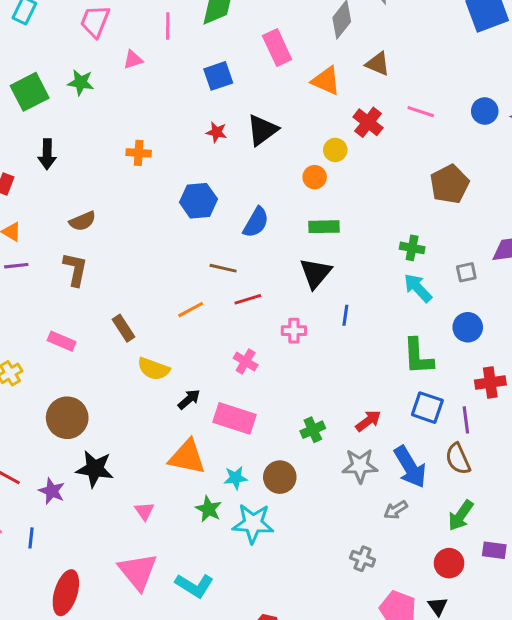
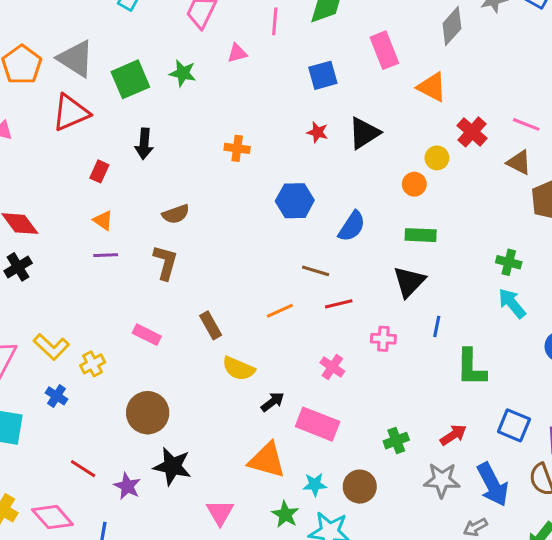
brown triangle: (378, 64) -> (519, 162), moved
green L-shape: (418, 356) -> (471, 367), moved
pink triangle: (144, 511) -> (220, 512), size x1.4

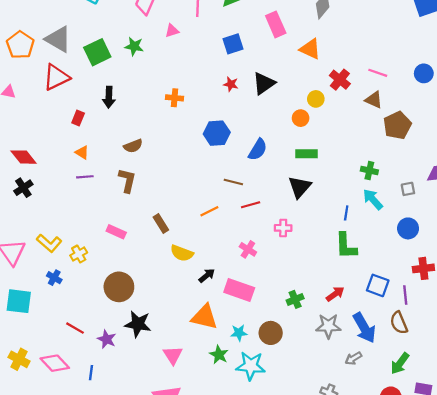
blue line: (437, 326) -> (346, 213), moved

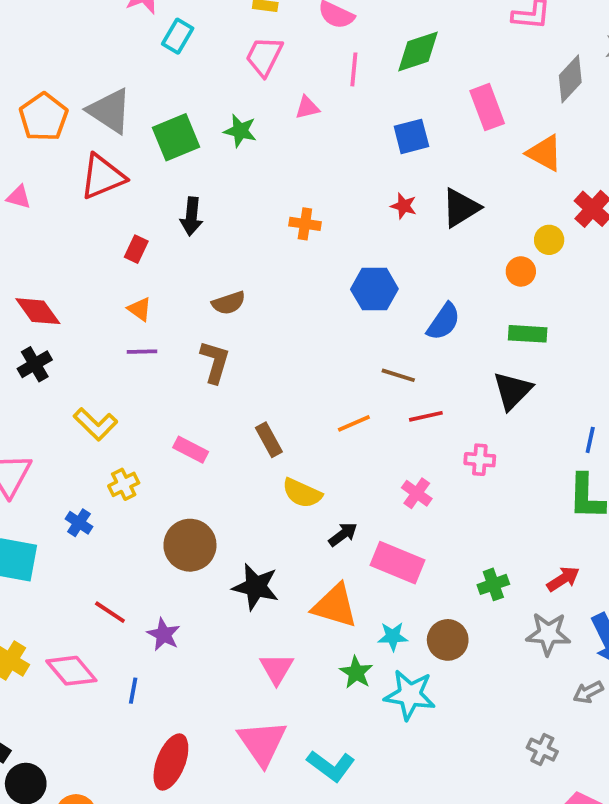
yellow L-shape: (49, 243) -> (95, 424), moved
black star: (138, 324) -> (256, 587), moved

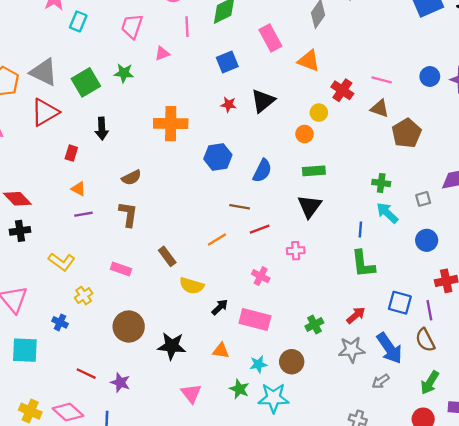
orange cross: (305, 224) -> (171, 124), size x1.8
black cross: (35, 364) -> (20, 231), turned 30
orange triangle: (335, 606) -> (221, 351), size x0.6

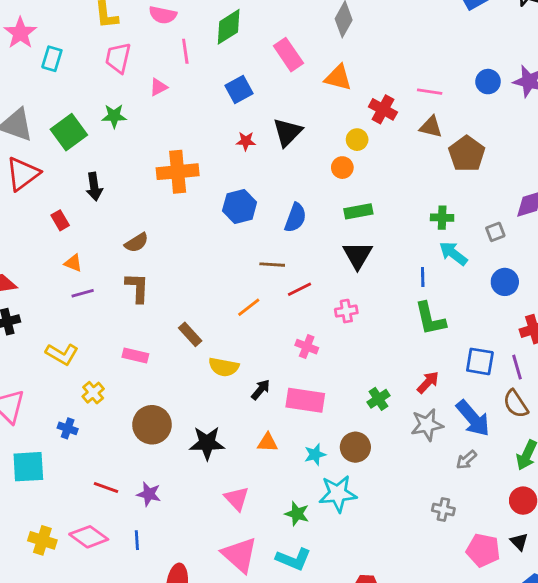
red rectangle: (71, 153) -> (60, 220), turned -42
green star: (239, 389) -> (297, 514), moved

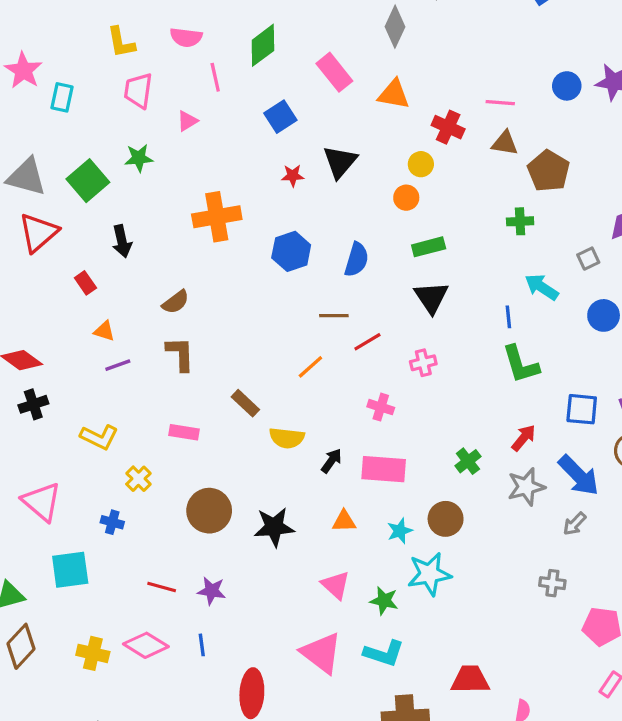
green cross: (442, 218) -> (520, 221), moved
pink triangle: (237, 499) -> (336, 585), moved

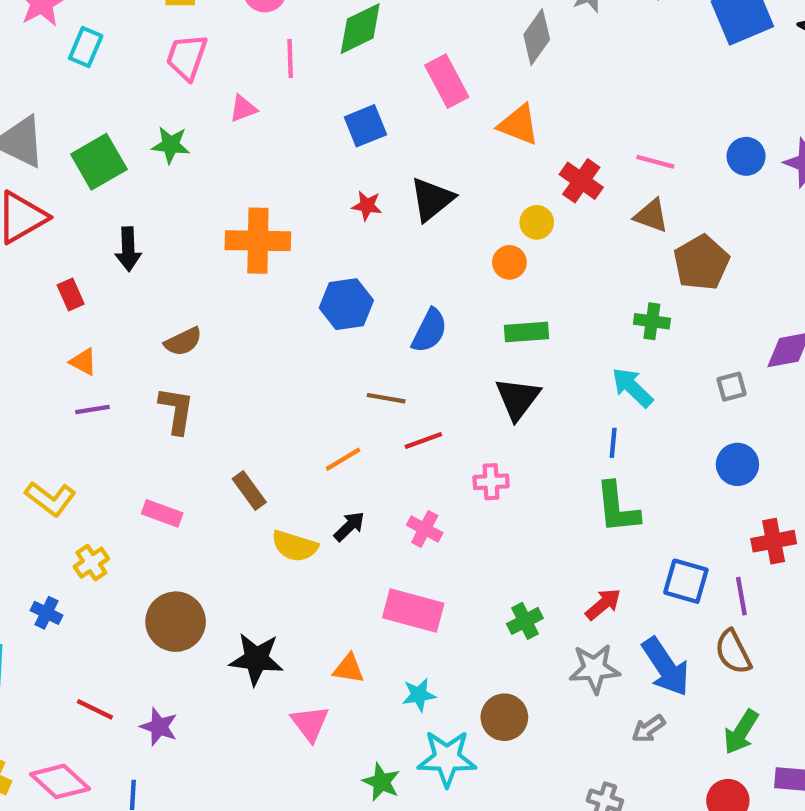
cyan arrow: (542, 287) -> (632, 387), moved
black arrow: (331, 461) -> (349, 526), moved
brown circle: (446, 519) -> (504, 717), moved
pink triangle: (336, 585) -> (310, 723), moved

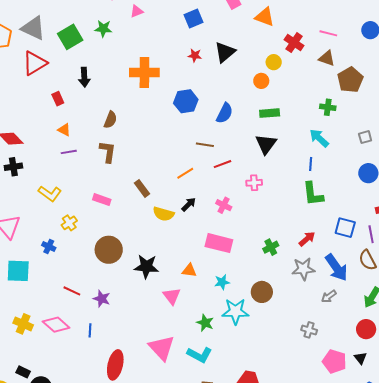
brown semicircle: (183, 342) -> (110, 120), turned -42

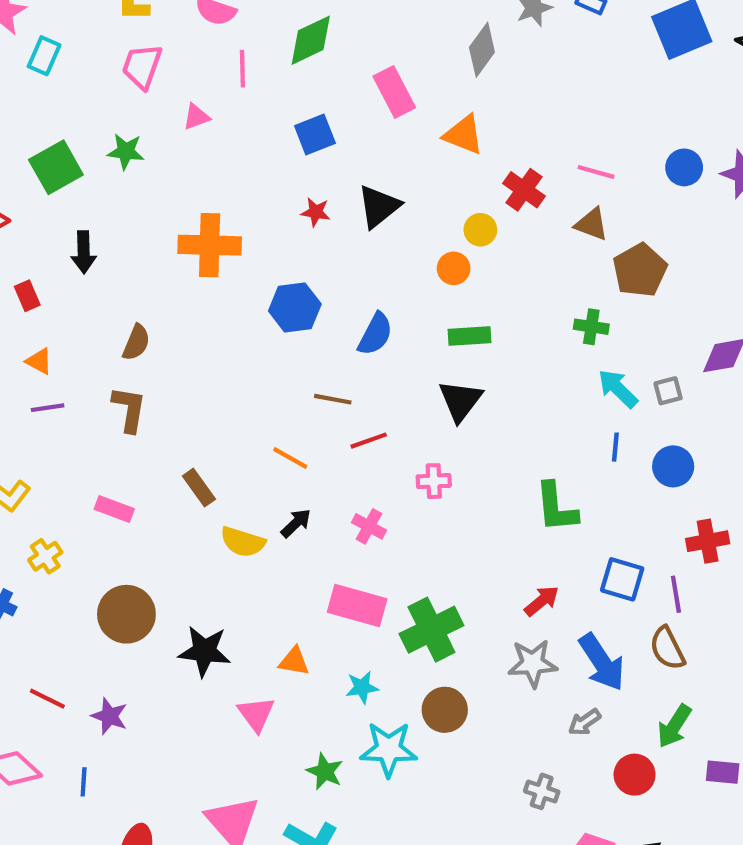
cyan arrow: (319, 138) -> (618, 389), moved
blue line: (311, 164) -> (615, 447), moved
orange line: (185, 173) -> (290, 458), turned 60
green cross: (271, 247) -> (431, 630), moved, size x1.8
red circle: (366, 329) -> (635, 775), moved

